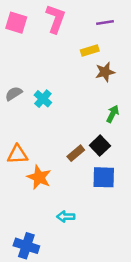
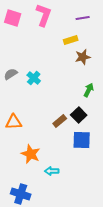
orange star: (39, 177) -> (31, 154), moved

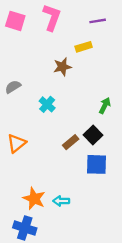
brown star: (83, 57) -> (62, 67), moved
cyan cross: (34, 78) -> (47, 104), moved
orange triangle: (14, 122) -> (16, 143), turned -36
orange star: (31, 154) -> (34, 199), moved

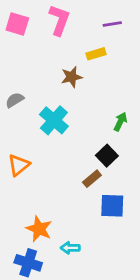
cyan cross: (47, 104) -> (54, 120), size x1.5
brown rectangle: (71, 142) -> (92, 179), moved
blue square: (96, 164) -> (112, 206), moved
cyan arrow: (61, 201) -> (70, 248), moved

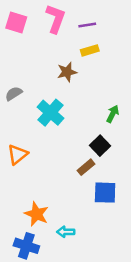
purple line: (112, 24) -> (87, 25), moved

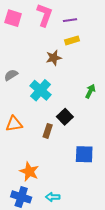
black square: (100, 146) -> (65, 117), moved
orange triangle: (17, 154) -> (14, 124), turned 30
brown rectangle: (86, 167) -> (48, 131), moved, turned -32
cyan arrow: (66, 232) -> (53, 197), moved

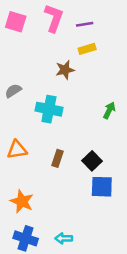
cyan cross: (40, 90) -> (49, 109), turned -30
black square: (65, 117) -> (92, 161), moved
orange star: (29, 172) -> (22, 201), moved

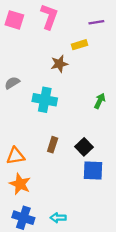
purple line: (85, 24) -> (96, 22), moved
orange triangle: (17, 150) -> (15, 156), moved

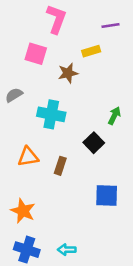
pink square: (14, 20) -> (36, 54), moved
black square: (84, 147) -> (94, 143), moved
orange triangle: (15, 156) -> (28, 157), moved

